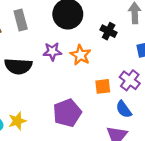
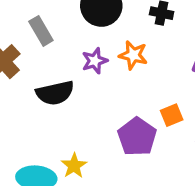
orange square: (103, 86) -> (172, 115), moved

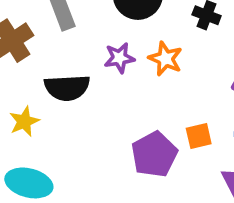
yellow star: (74, 166) -> (24, 121), moved

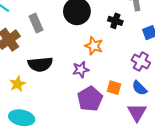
purple star: (119, 58) -> (81, 69), moved
orange square: (199, 136) -> (114, 88), turned 32

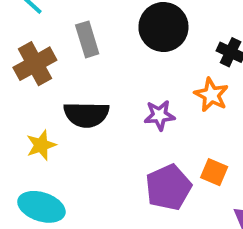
orange star: (94, 46) -> (211, 95), moved
purple star: (81, 69) -> (159, 115), moved

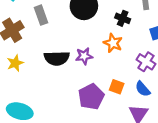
black semicircle: (86, 115) -> (57, 58), moved
yellow star: (41, 145) -> (15, 63), moved

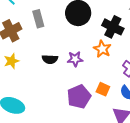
black cross: (123, 18) -> (113, 27), size x1.5
black semicircle: (57, 58) -> (50, 59), size x0.7

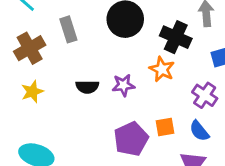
orange square: (103, 89) -> (165, 127), turned -32

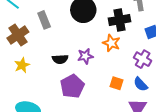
black cross: (176, 37) -> (119, 20), turned -30
orange square: (165, 127) -> (116, 83), turned 32
purple pentagon: (131, 139) -> (72, 86), moved

